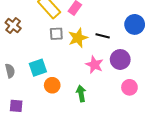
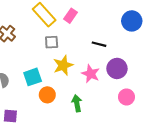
blue circle: (135, 24) -> (132, 21), moved
yellow star: (78, 38) -> (63, 65), moved

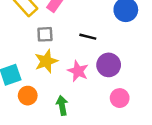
gray square: (52, 42) -> (45, 34), moved

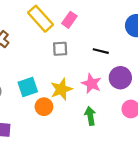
yellow star: (46, 61) -> (61, 89), moved
green arrow: (62, 105) -> (90, 116), moved

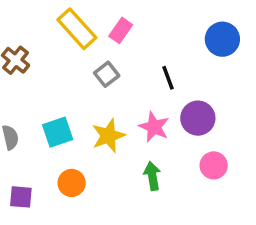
gray square: (60, 49) -> (107, 74), turned -35
black line: (101, 51) -> (168, 78), turned 56
orange circle: (44, 107) -> (72, 183), moved

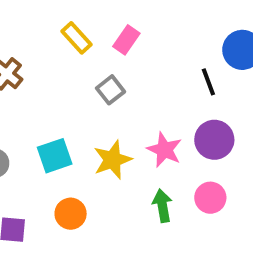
yellow rectangle: (77, 29) -> (77, 38), size x0.7
black line: (168, 78) -> (208, 82), moved
pink circle: (214, 165) -> (210, 198), moved

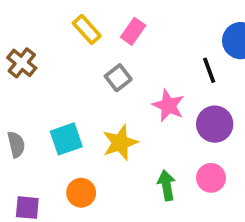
pink star: (164, 150) -> (168, 106), moved

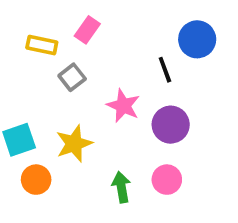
yellow rectangle: (87, 29) -> (42, 45), moved, turned -36
orange circle: (81, 193) -> (36, 180), moved

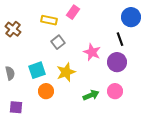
black line: (165, 70) -> (120, 39), moved
gray square: (72, 77) -> (58, 42), moved
green arrow: (121, 187) -> (91, 95), turned 77

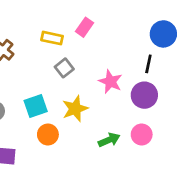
black line: (120, 39) -> (148, 64), turned 32

